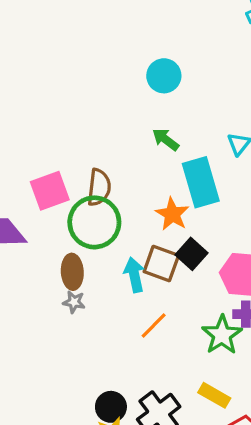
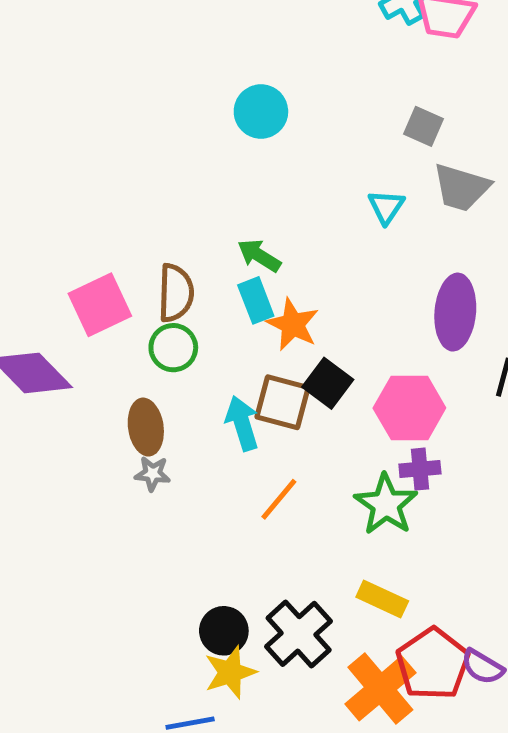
green arrow: (166, 139) -> (259, 256), moved
cyan rectangle: (201, 182) -> (256, 300), moved, size x0.6
green circle: (94, 222) -> (173, 348), size x0.6

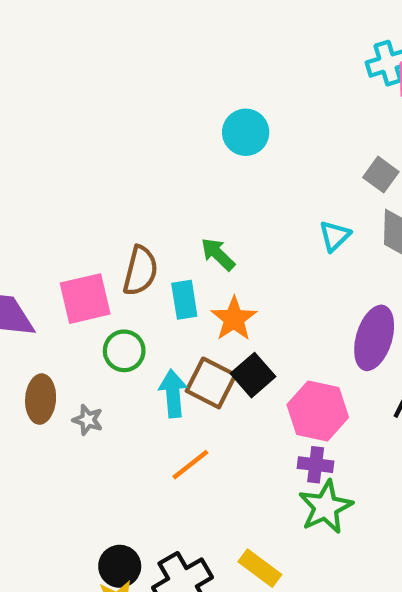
cyan rectangle: (256, 300) -> (184, 300), moved
pink square: (100, 305) -> (85, 299), moved
green circle: (173, 348) -> (124, 351), moved
brown ellipse: (146, 427) -> (41, 399), moved
green star: (386, 504) -> (326, 507), moved

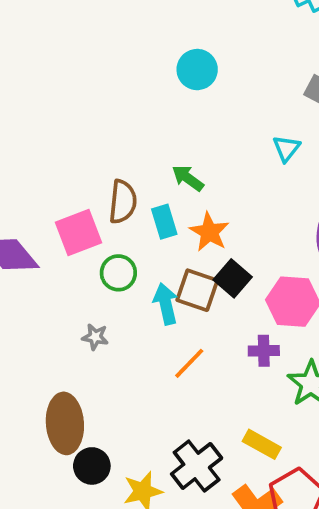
brown ellipse: (41, 399) -> (65, 423), moved, size x1.4
purple cross: (316, 465) -> (264, 351), moved
black circle: (120, 566) -> (92, 466), moved

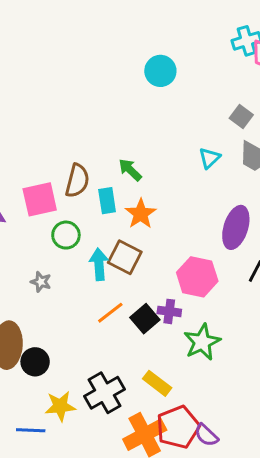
cyan circle: (197, 70) -> (160, 71), moved
black square: (233, 278) -> (145, 319), moved
black circle: (92, 466) -> (35, 362), moved

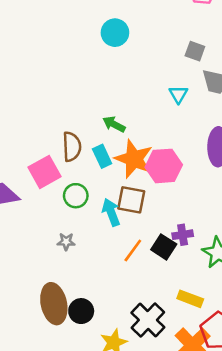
orange star: (141, 214) -> (134, 159), size x1.4
pink hexagon: (197, 277) -> (164, 166), moved

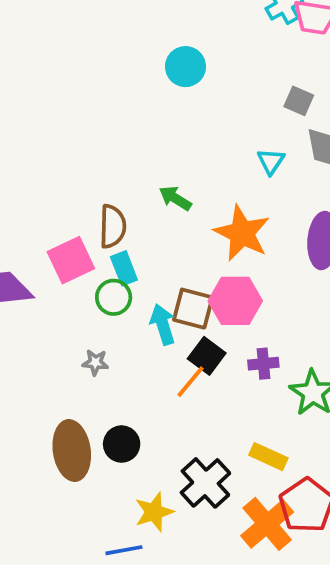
cyan rectangle: (102, 156) -> (124, 268), moved
orange star: (134, 159) -> (242, 233), moved
pink hexagon: (164, 166) -> (235, 301), moved
black square: (164, 247) -> (207, 356), moved
black circle: (81, 311) -> (122, 444), moved

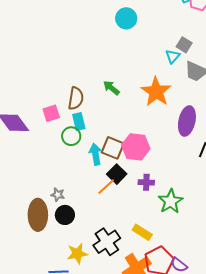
cyan triangle: (271, 161) -> (173, 56), moved
orange star: (242, 233) -> (156, 92), moved
pink square: (71, 260) -> (51, 113), size x0.7
gray star: (95, 362) -> (58, 195), moved

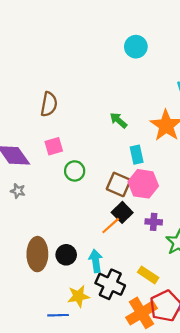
brown semicircle: (76, 98) -> (49, 104), moved
cyan rectangle: (79, 121) -> (137, 155), moved
cyan arrow: (95, 154) -> (96, 261), moved
gray star: (58, 195) -> (18, 191), moved
black cross: (107, 242) -> (110, 284), turned -32

